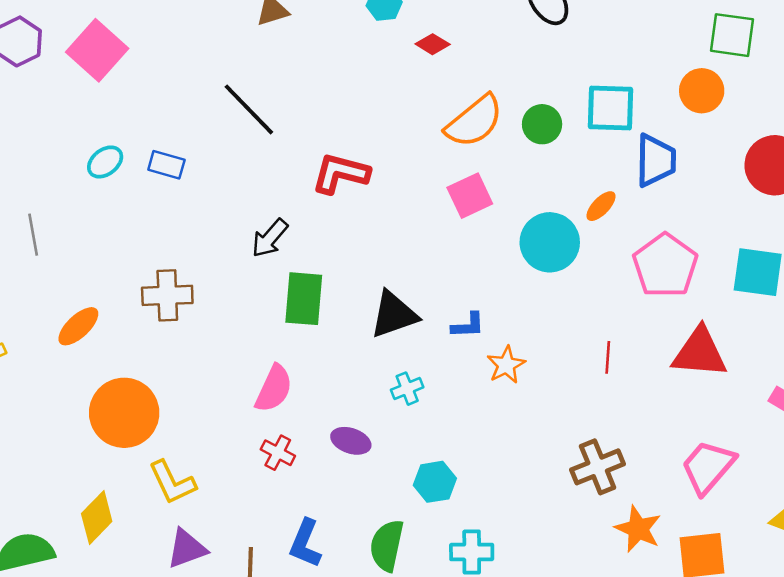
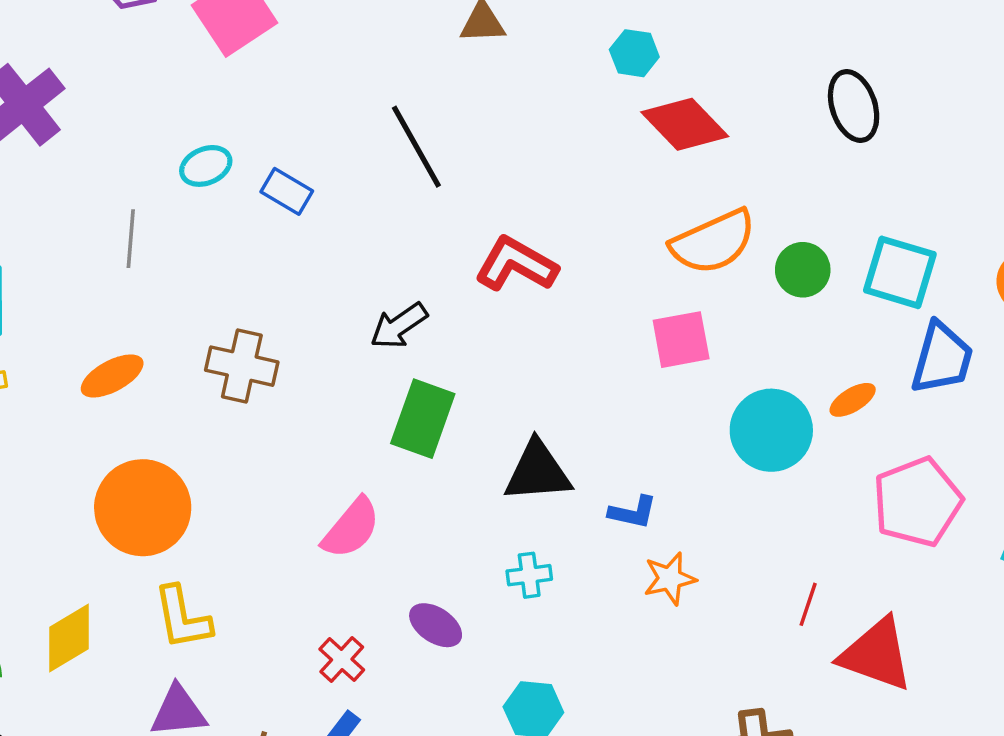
red diamond: (433, 44) -> (685, 124), size x1.8
gray line: (33, 235) -> (131, 239), moved
red triangle: (700, 353) -> (876, 654), moved
red cross: (278, 453) -> (342, 659), moved

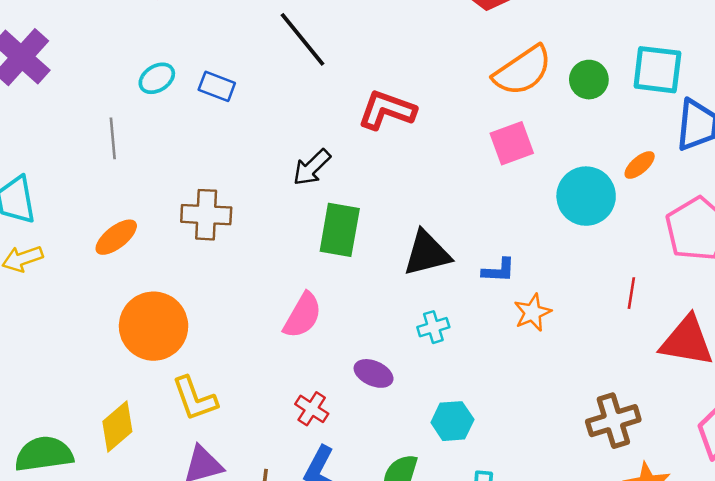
red line: (808, 604) -> (631, 293), moved

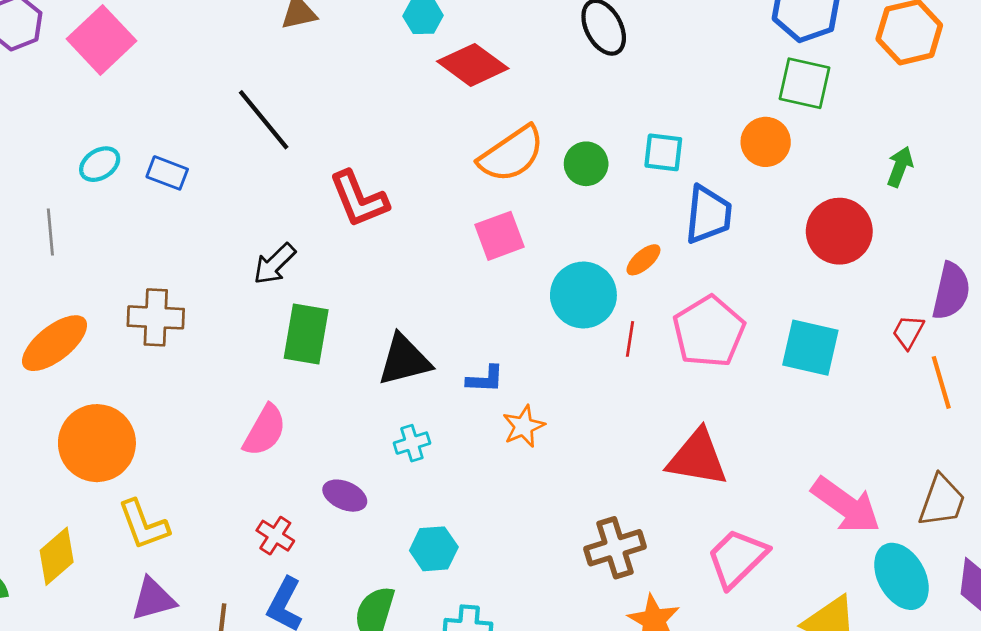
cyan square: (657, 70) -> (663, 152), size x0.7
red L-shape: (387, 110) -> (359, 199), turned -132
orange ellipse: (116, 237) -> (55, 343), size x1.4
red line: (631, 293) -> (630, 339), moved

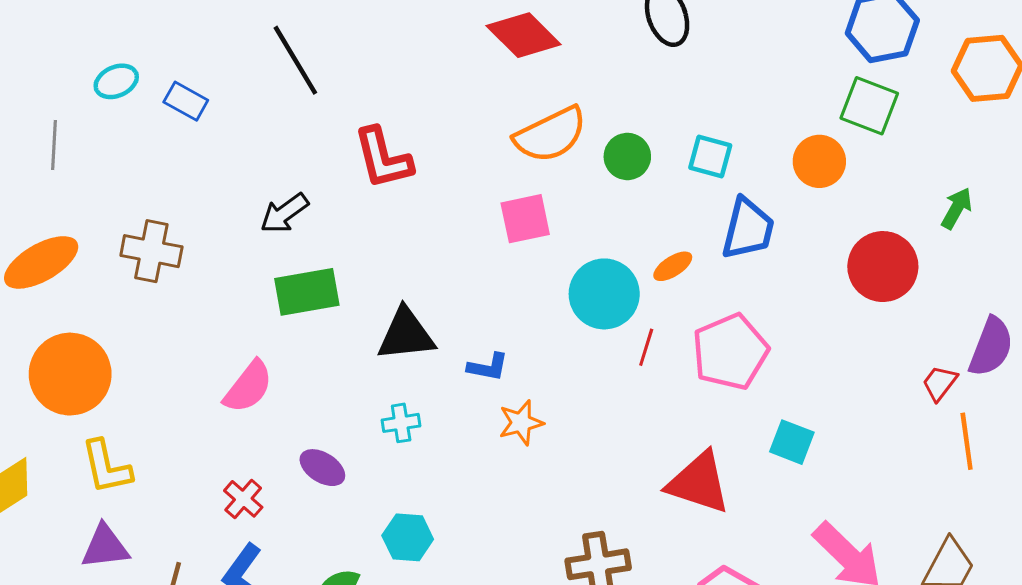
green rectangle: (306, 334) -> (307, 292), turned 62
cyan square: (810, 348) -> (792, 442), moved, size x0.7

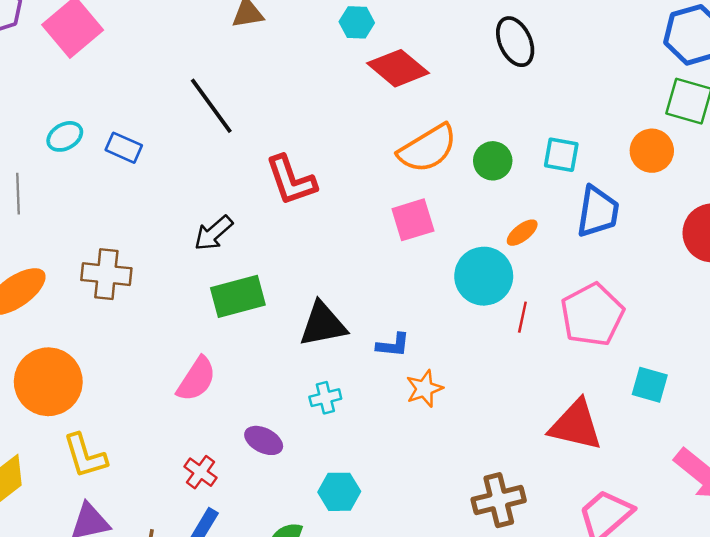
orange ellipse: (673, 266) -> (522, 233), moved

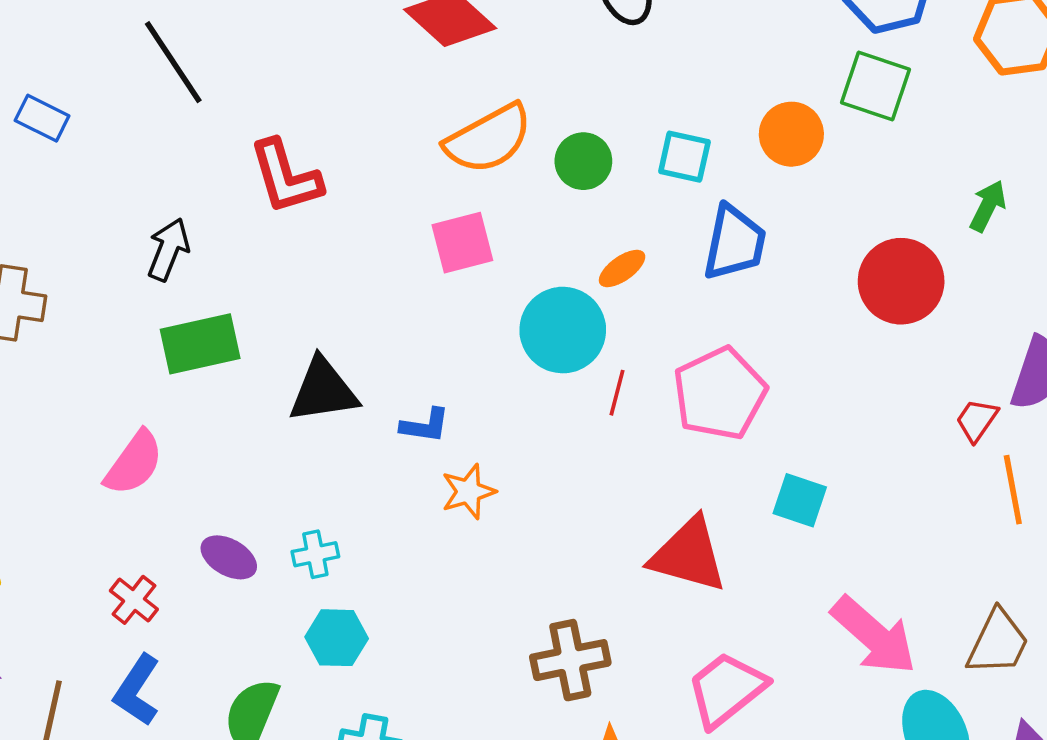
orange circle: (652, 151) -> (791, 134), moved
black arrow: (213, 233) -> (168, 249), turned 150
cyan cross: (325, 398) -> (315, 554), moved

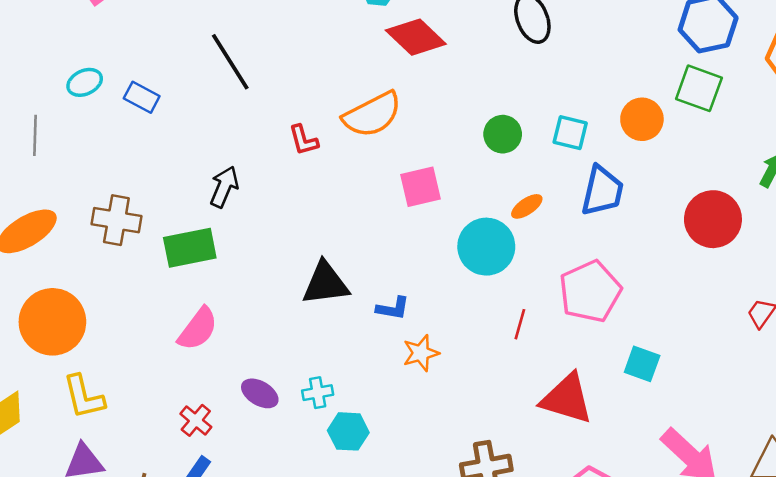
orange semicircle: (488, 139) -> (372, 115), moved
red L-shape: (286, 177) -> (304, 140), size x0.6
green rectangle: (200, 344) -> (190, 248), moved
red line: (617, 393) -> (520, 324), moved
cyan hexagon: (337, 638) -> (348, 431), moved

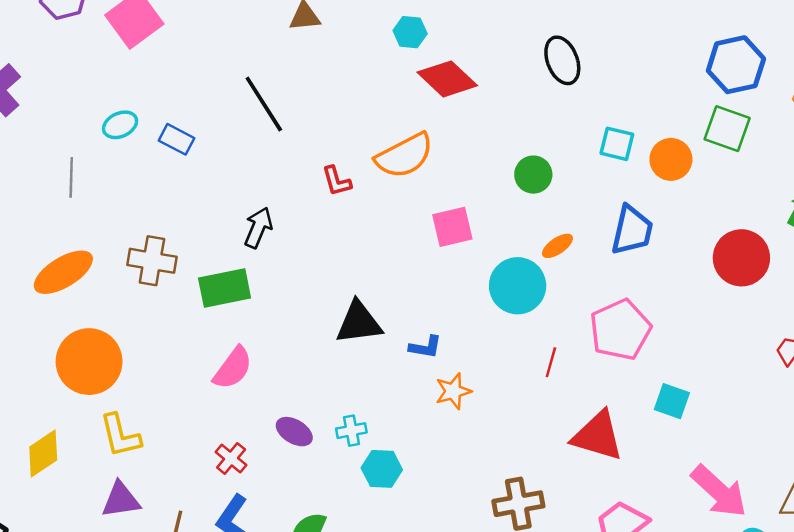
cyan square: (570, 133) -> (617, 144), moved

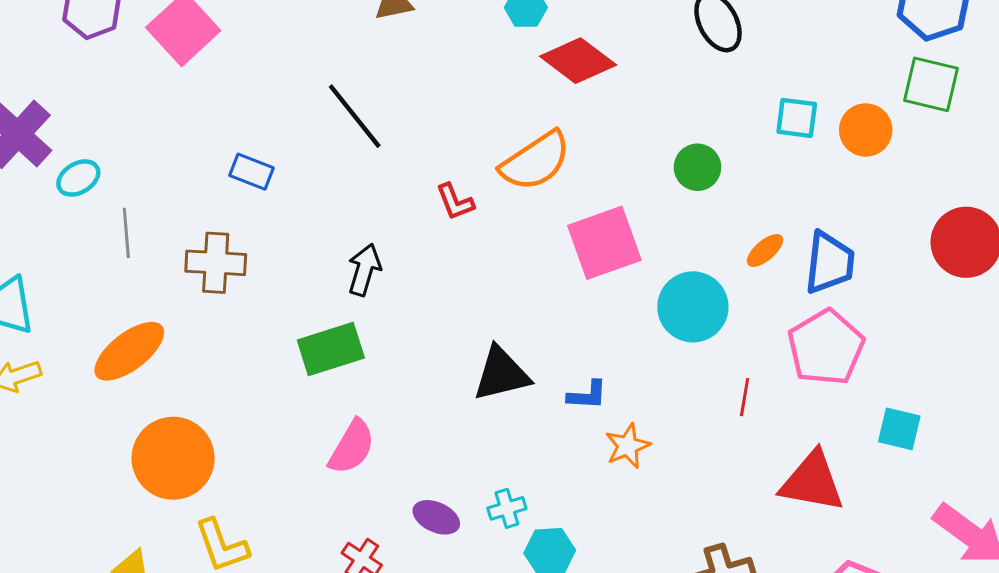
cyan ellipse: (120, 125) -> (78, 178), moved
pink square: (452, 227) -> (604, 243), size x1.4
blue trapezoid: (632, 230) -> (830, 263), moved
orange ellipse: (557, 246) -> (765, 250), moved
brown cross: (152, 261) -> (216, 263), moved

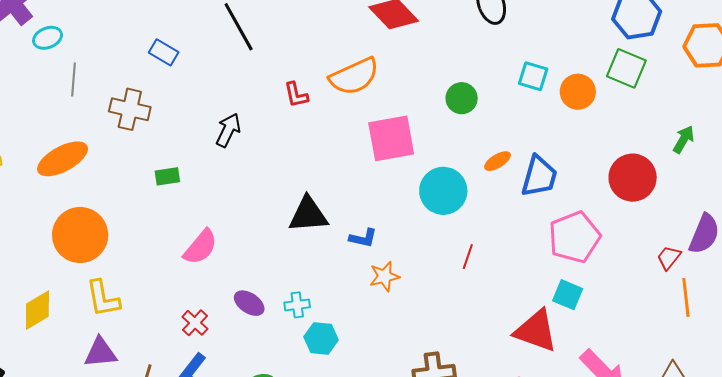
pink pentagon: (826, 347) -> (574, 237), moved
green rectangle: (331, 349) -> (167, 176), moved, size x0.6
red triangle: (812, 482) -> (536, 331), moved

